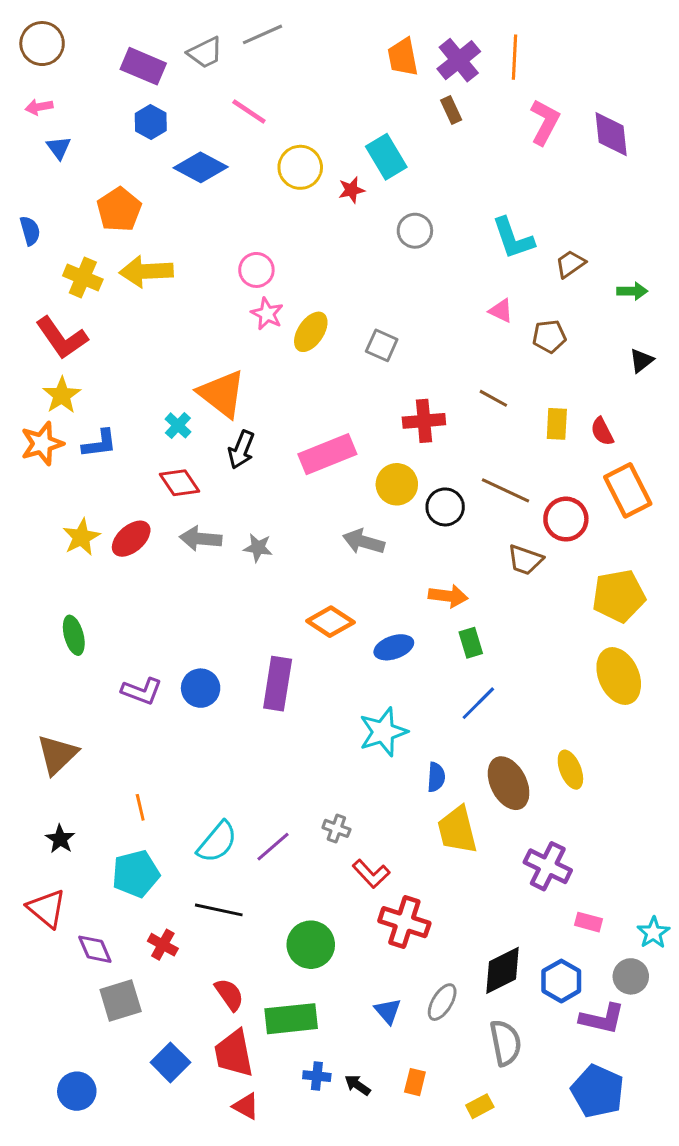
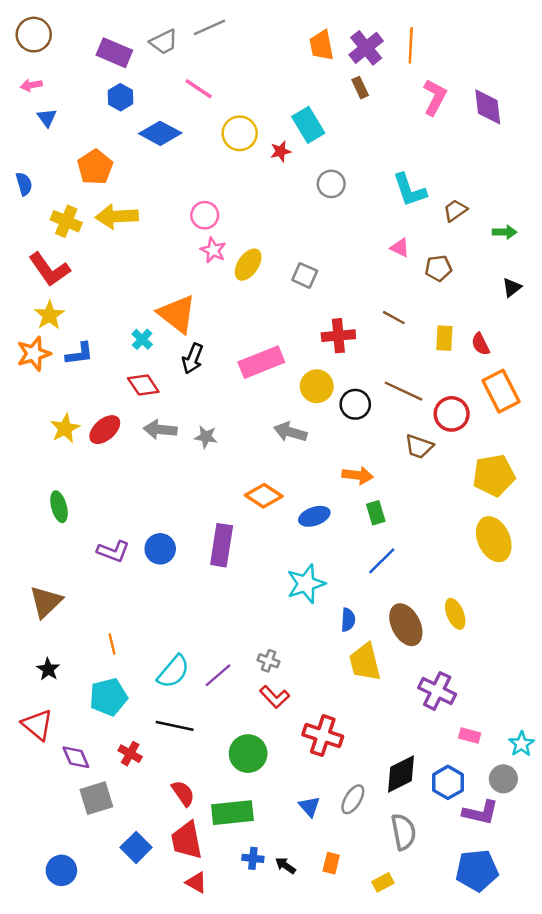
red L-shape: (371, 874) -> (275, 697), moved
blue pentagon: (598, 1091) -> (477, 870), turned -30

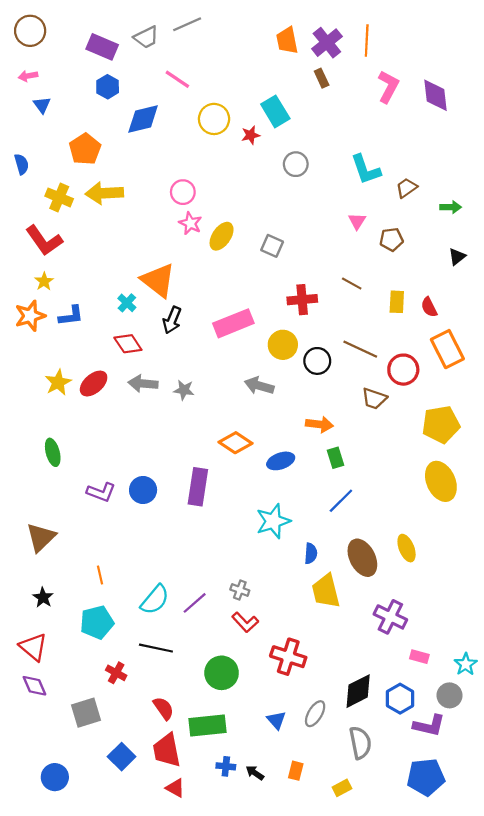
blue diamond: (160, 133) -> (143, 119), turned -42
pink triangle: (400, 248) -> (357, 221), turned 36
yellow star: (49, 315) -> (44, 281), size x0.7
purple diamond: (76, 757) -> (34, 686), moved

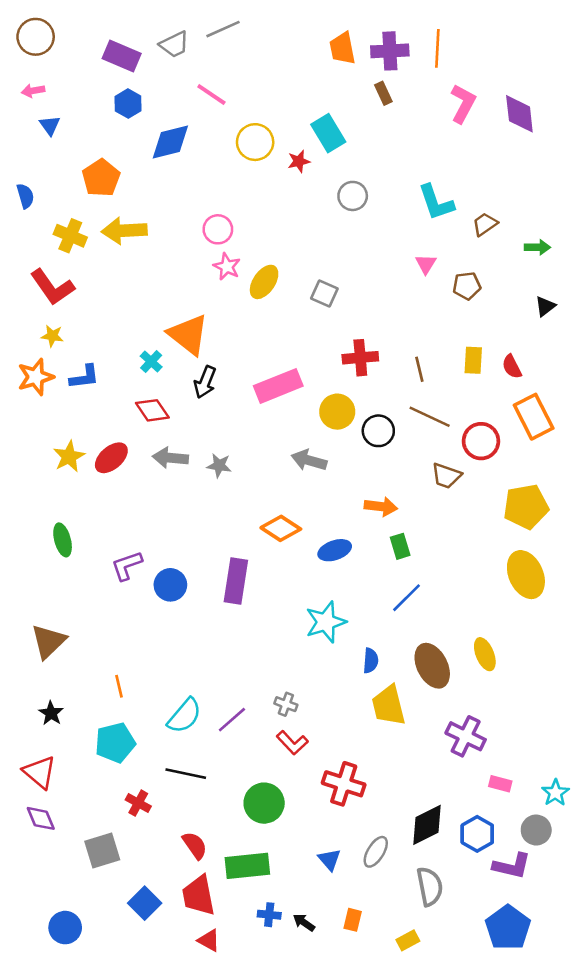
purple cross: (327, 43) -> (390, 51), turned 36
yellow star: (44, 281) -> (52, 336), turned -30
brown line: (352, 284) -> (419, 369), moved, turned 48
purple L-shape: (101, 492) -> (127, 566), moved, turned 140
blue pentagon: (426, 777) -> (508, 928), turned -30

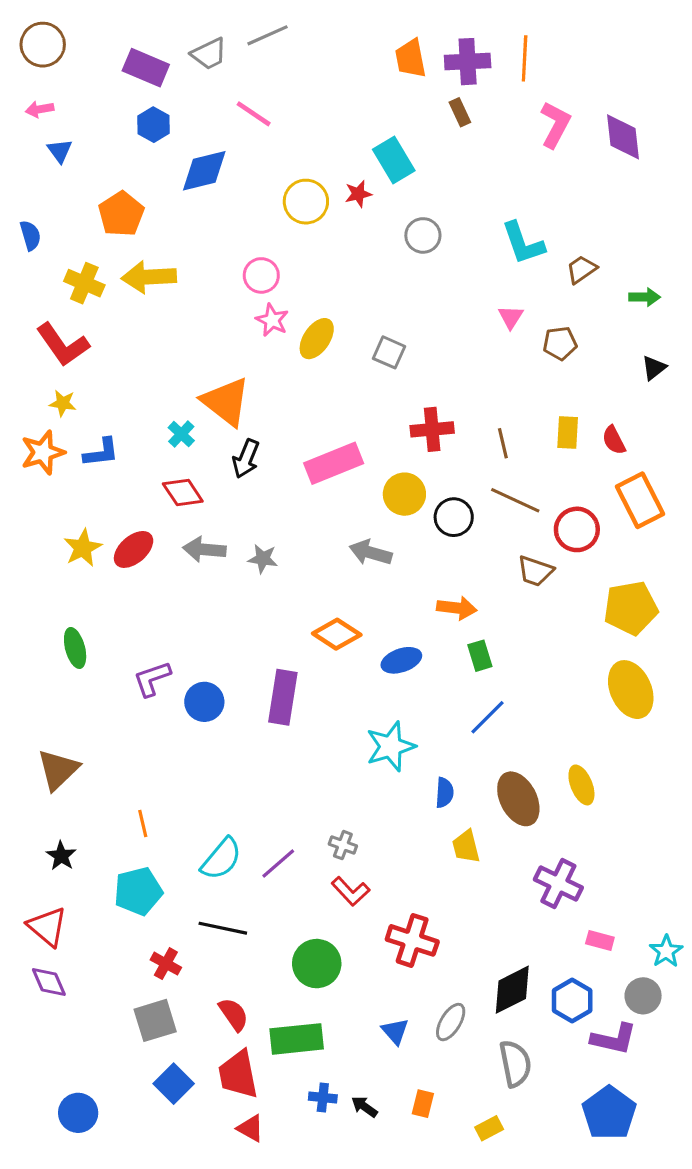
yellow circle: (255, 142) -> (306, 202), moved
yellow trapezoid: (389, 706) -> (466, 847), size x0.7
gray square: (102, 851) -> (155, 1020), moved

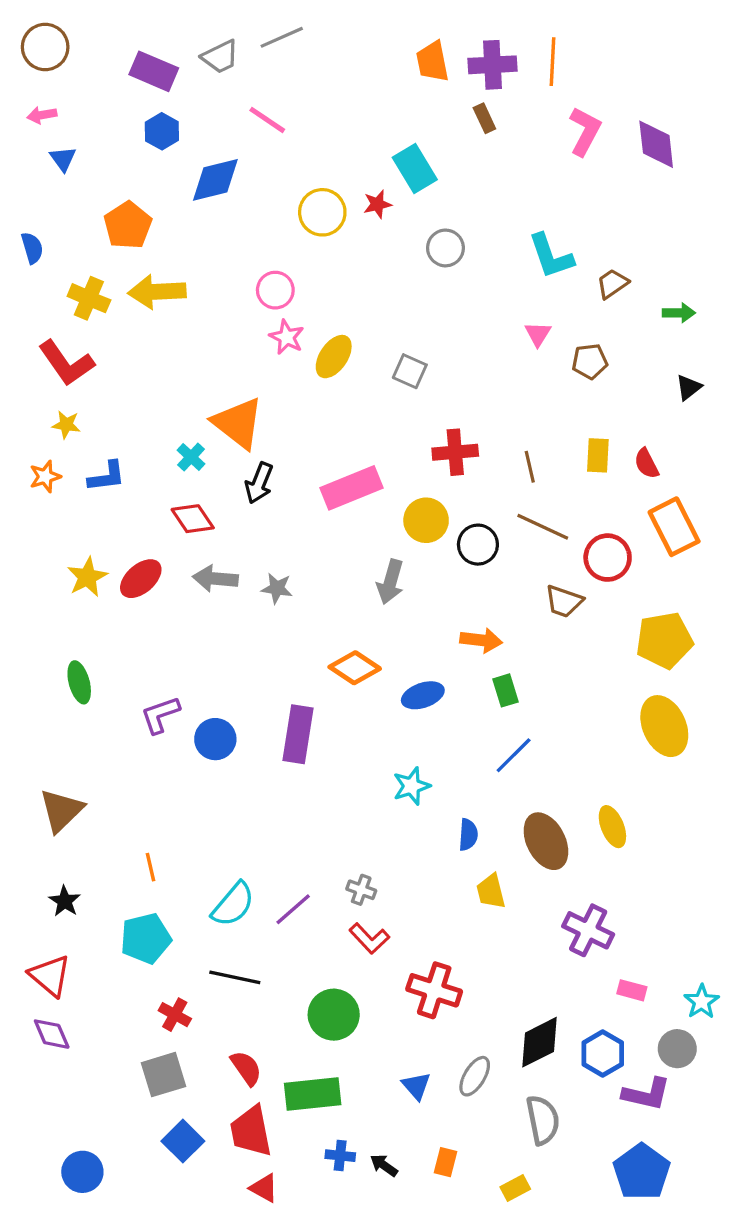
orange star: (43, 452) -> (45, 477), size x0.7
gray arrow: (371, 553) -> (390, 582), turned -90
cyan star: (391, 746) -> (411, 786), size x0.7

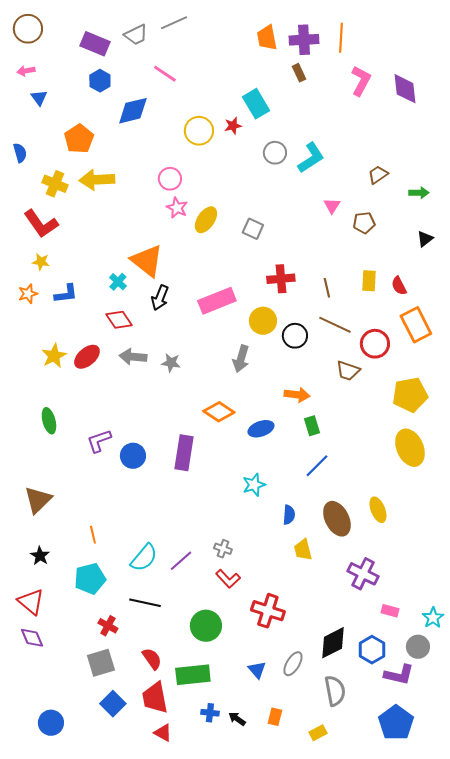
cyan L-shape: (551, 256) -> (311, 158), moved, turned -104

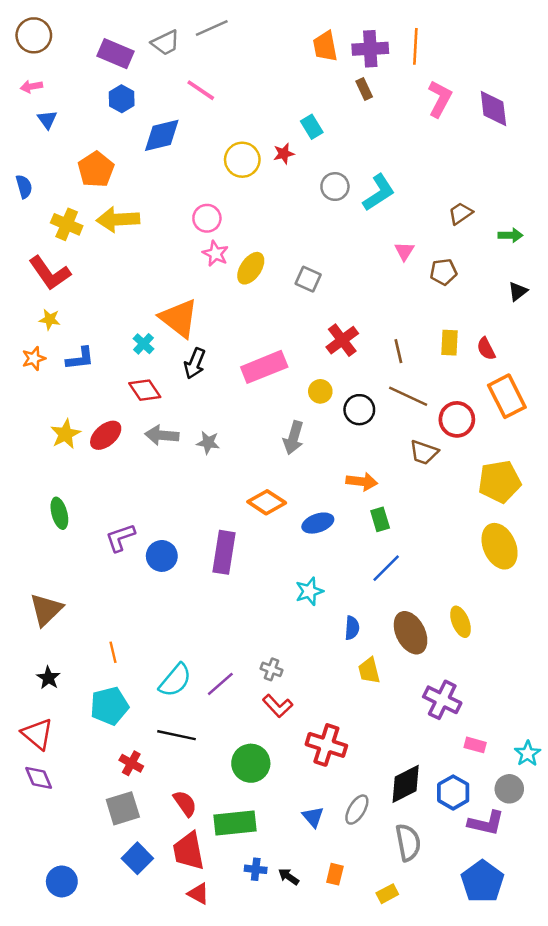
cyan rectangle: (256, 104) -> (312, 127), size x0.7
red cross: (281, 279) -> (342, 340), turned -32
yellow circle: (263, 321) -> (320, 391), size x0.7

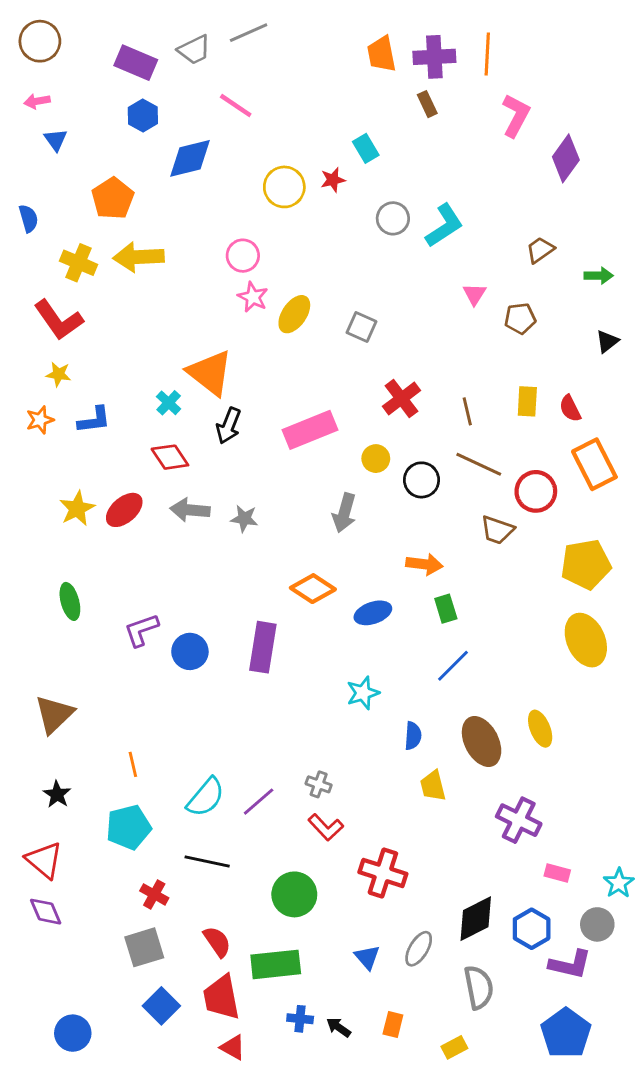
purple diamond: (493, 109) -> (566, 158), moved, turned 42

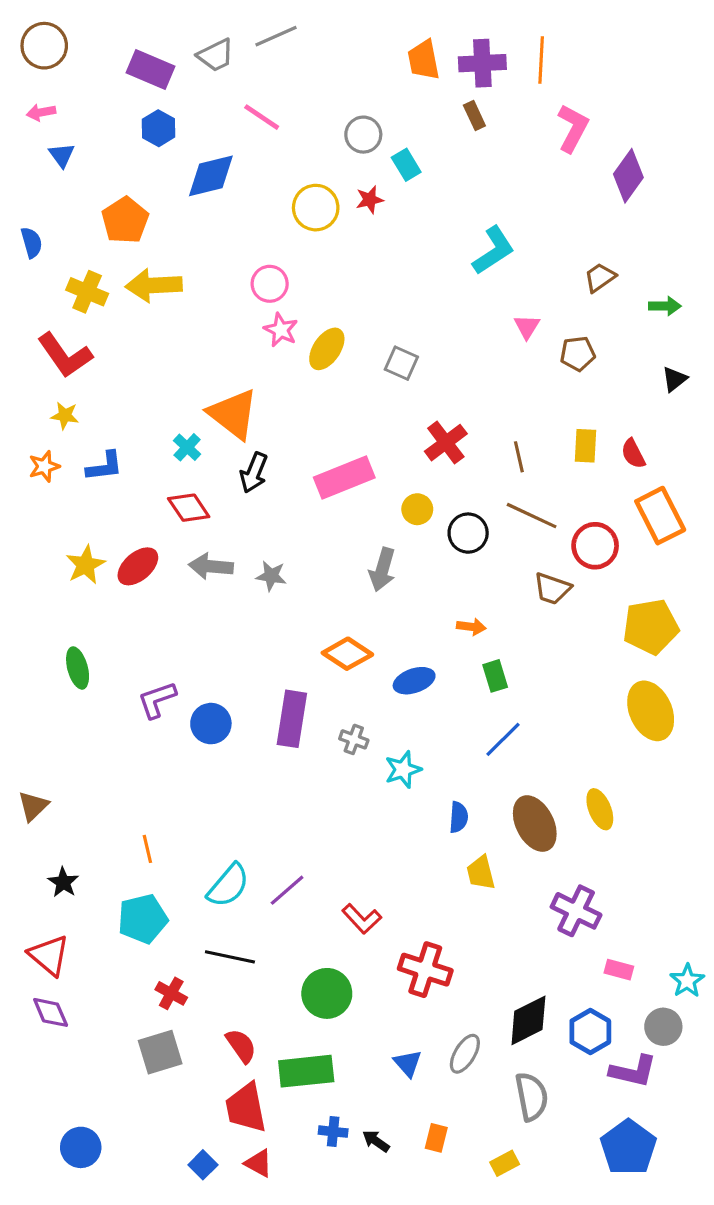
gray circle: (393, 218) -> (363, 135), moved
orange arrow: (424, 564) -> (471, 627), size x0.7
brown triangle: (54, 714) -> (33, 806), moved, size x0.7
gray cross: (319, 784) -> (354, 739), moved
blue square: (161, 1006) -> (203, 1165), moved, size x0.7

